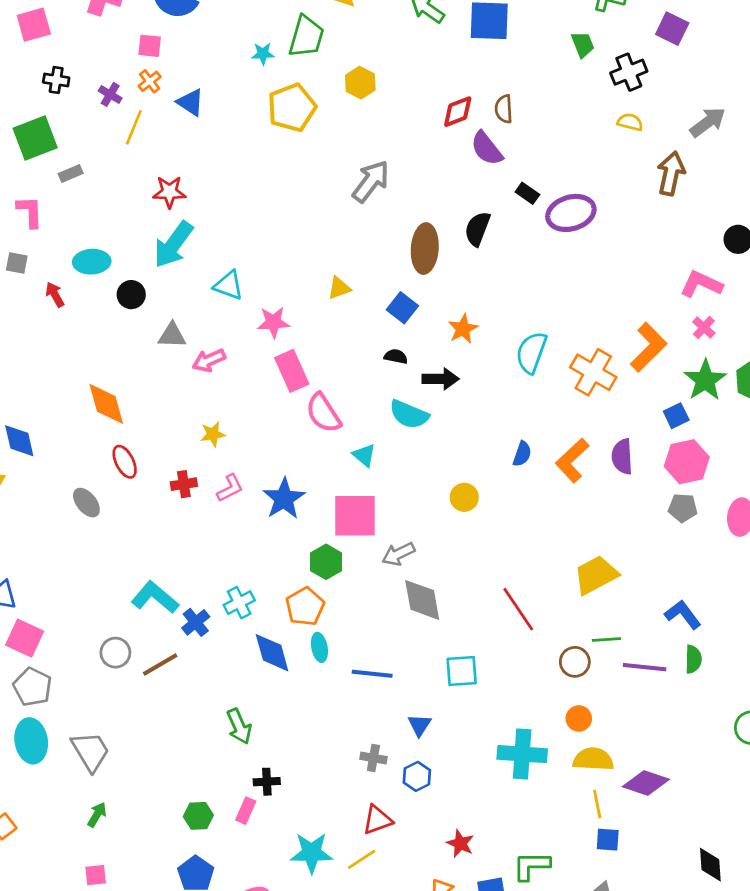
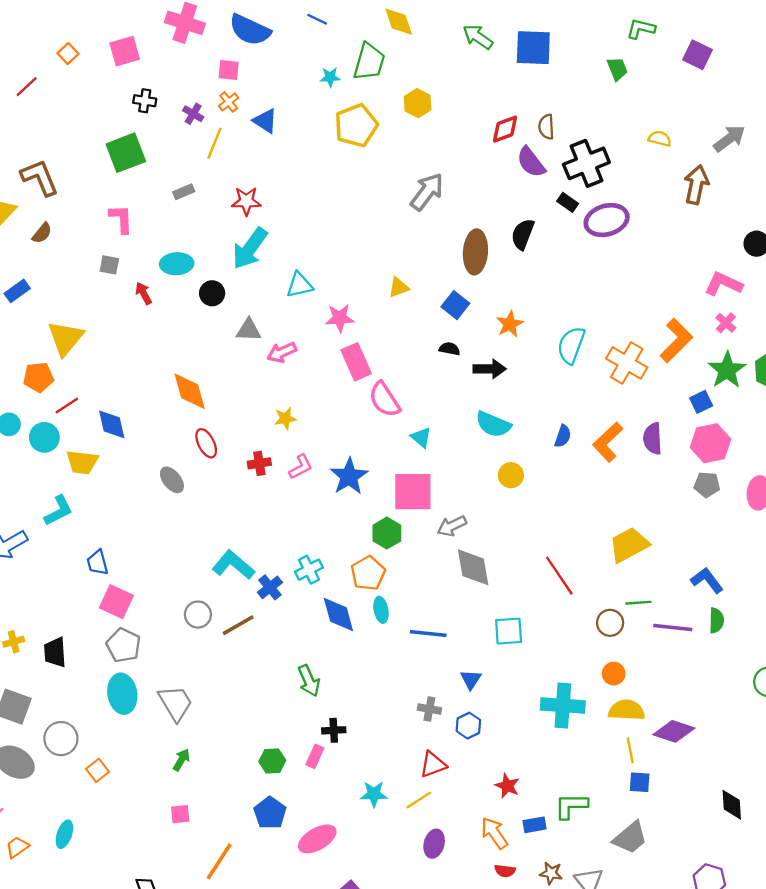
black cross: (629, 72) -> (586, 163), moved, size x1.4
gray rectangle: (71, 173) -> (184, 192), moved
cyan triangle: (229, 285) -> (299, 285), turned -32
cyan semicircle: (409, 414) -> (493, 424), moved
cyan star: (312, 853) -> (374, 794), size x0.7

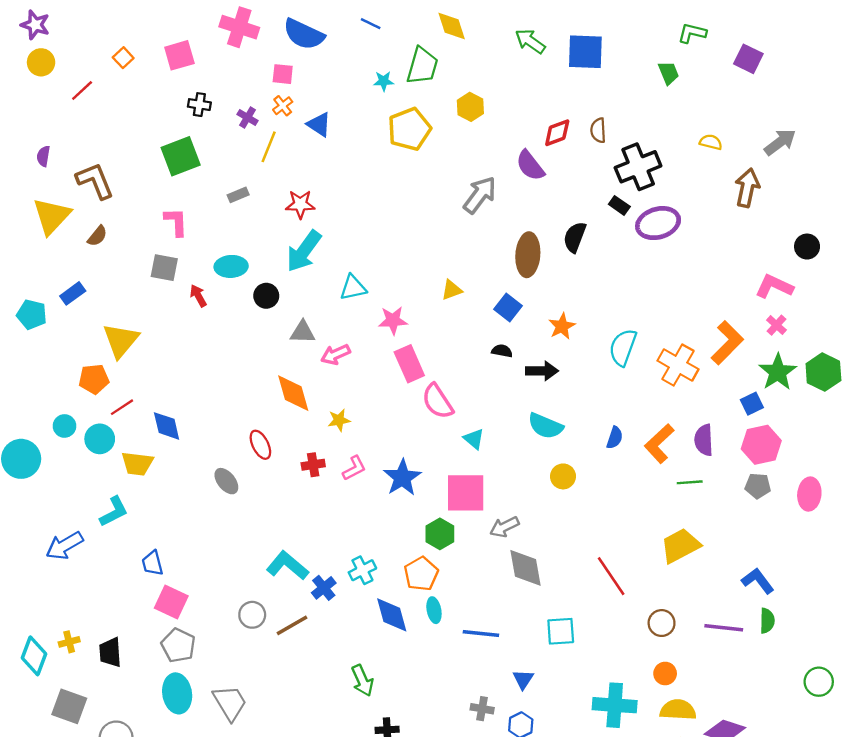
purple semicircle: (531, 162) -> (530, 166), moved
gray square: (109, 265) -> (164, 268), size x1.4
orange diamond: (190, 391) -> (293, 393), moved
green line: (638, 603) -> (690, 482), moved

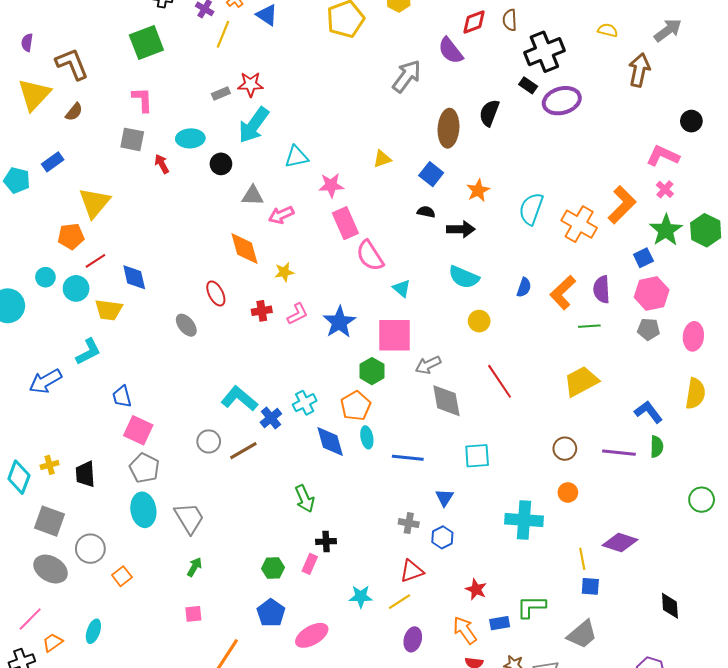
gray rectangle: (238, 195) -> (221, 94), moved
red line: (611, 576) -> (500, 381), moved
yellow semicircle: (678, 710) -> (695, 394), moved, turned 96

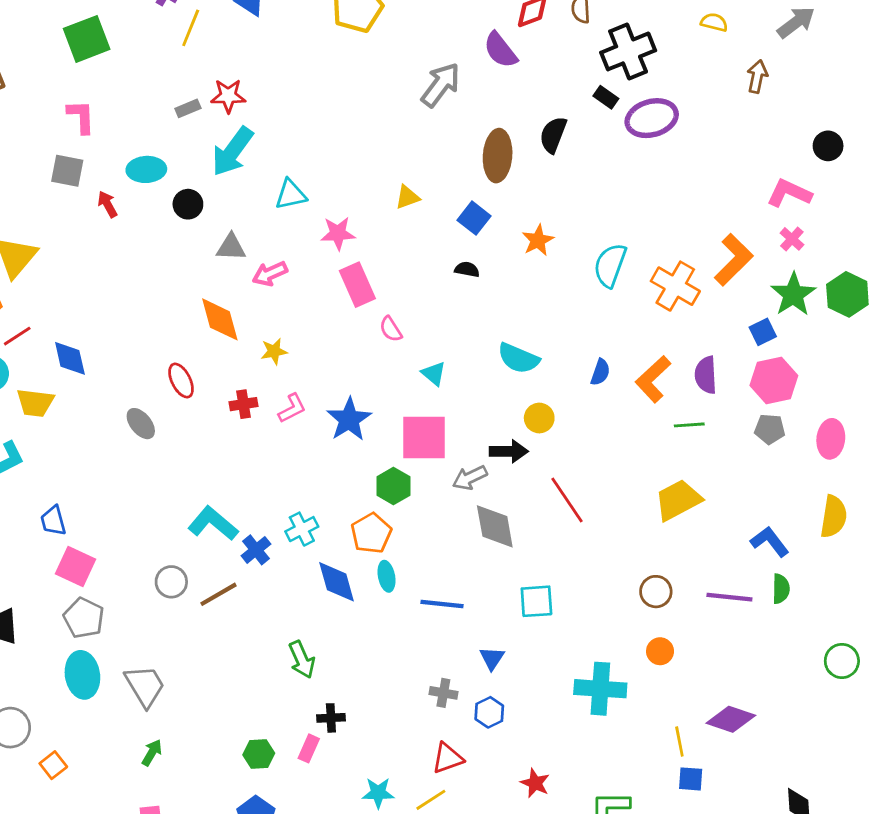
brown arrow: (639, 70) -> (757, 76), size x0.7
black arrow: (461, 229) -> (509, 451), moved
pink semicircle: (370, 256) -> (391, 329), size x0.6

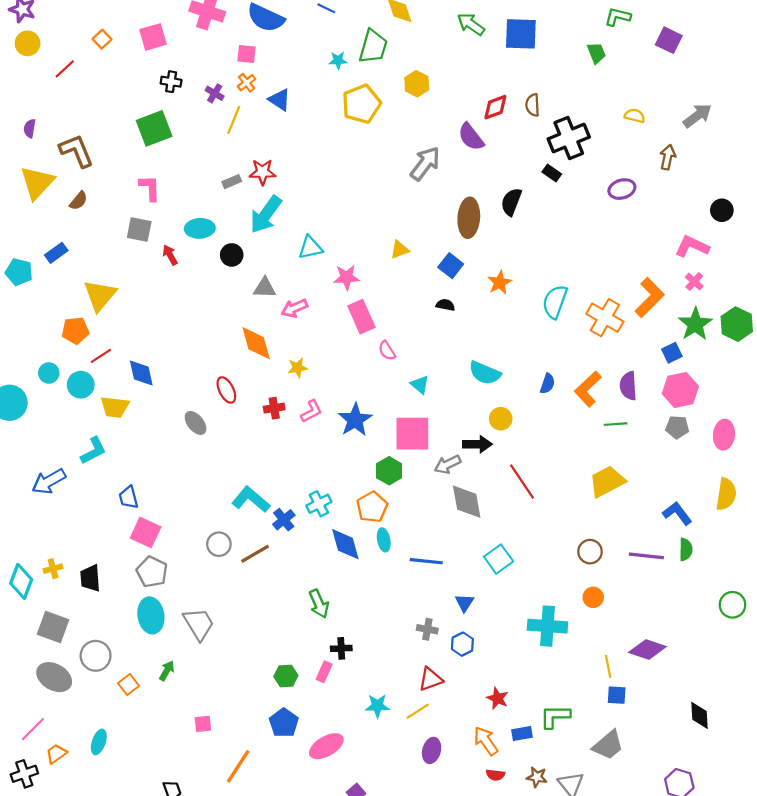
purple ellipse: (652, 118) -> (622, 189), moved, size x0.7
cyan square: (536, 601) -> (499, 559), turned -32
green arrow: (152, 753) -> (167, 671), moved

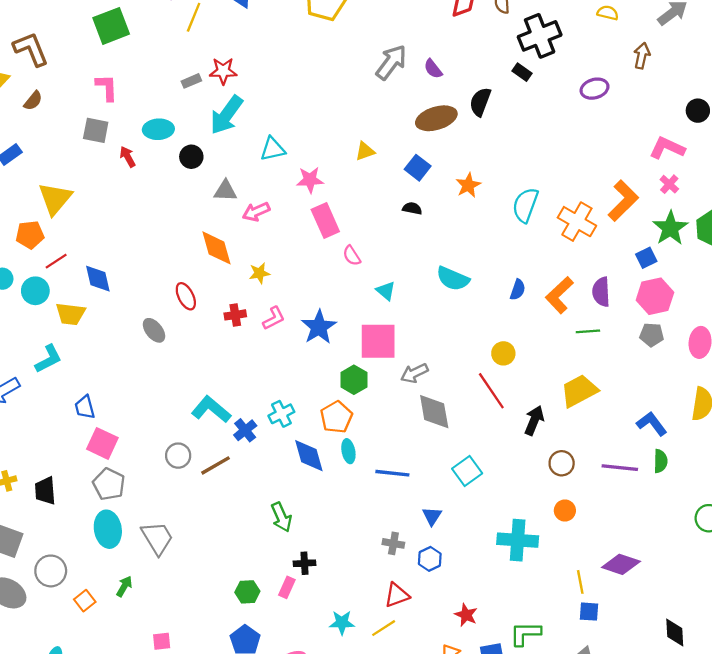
purple semicircle: (471, 137) -> (433, 69), moved, size x0.7
brown ellipse: (469, 218) -> (436, 118), turned 69
yellow circle: (501, 419) -> (503, 353), moved
black arrow: (477, 444) -> (534, 420), moved, turned -68

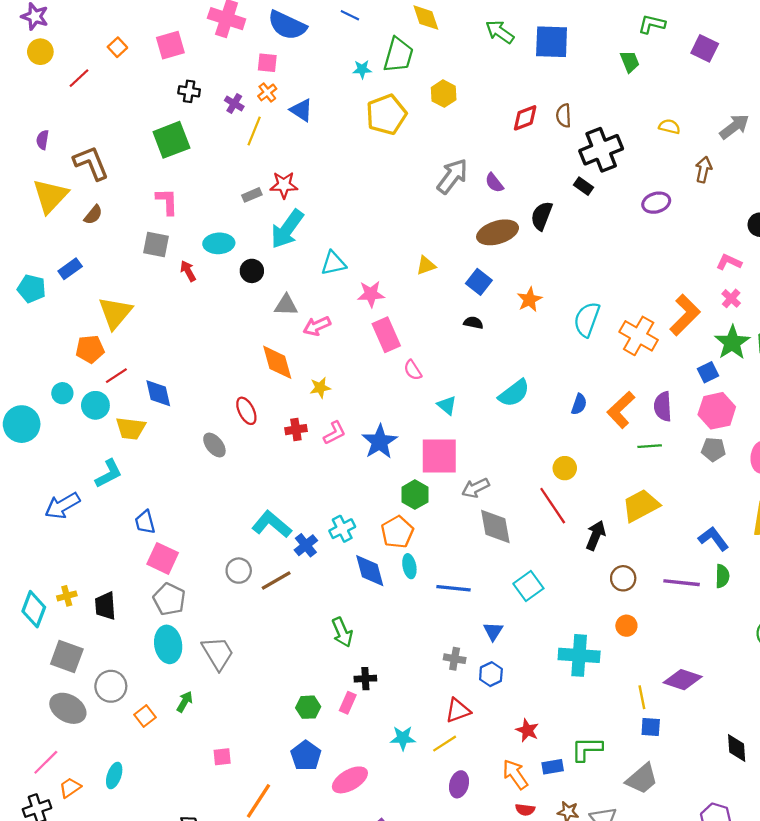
pink L-shape: (667, 148) -> (729, 262), size x0.7
cyan semicircle: (453, 279) -> (514, 393), turned -60

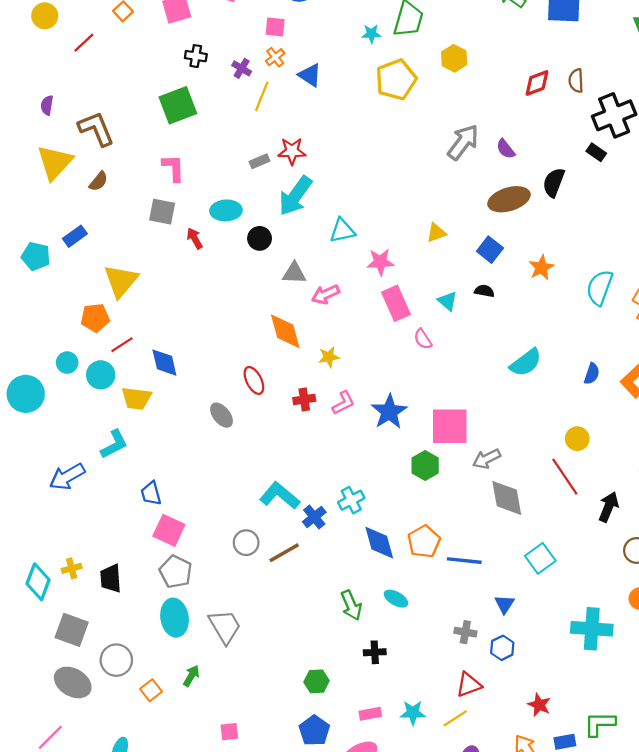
cyan triangle: (447, 405) -> (447, 301), moved
orange pentagon: (397, 532) -> (424, 542), moved
cyan ellipse: (409, 566) -> (396, 599), moved, turned -50
pink rectangle: (348, 703) -> (370, 714), moved, turned 55

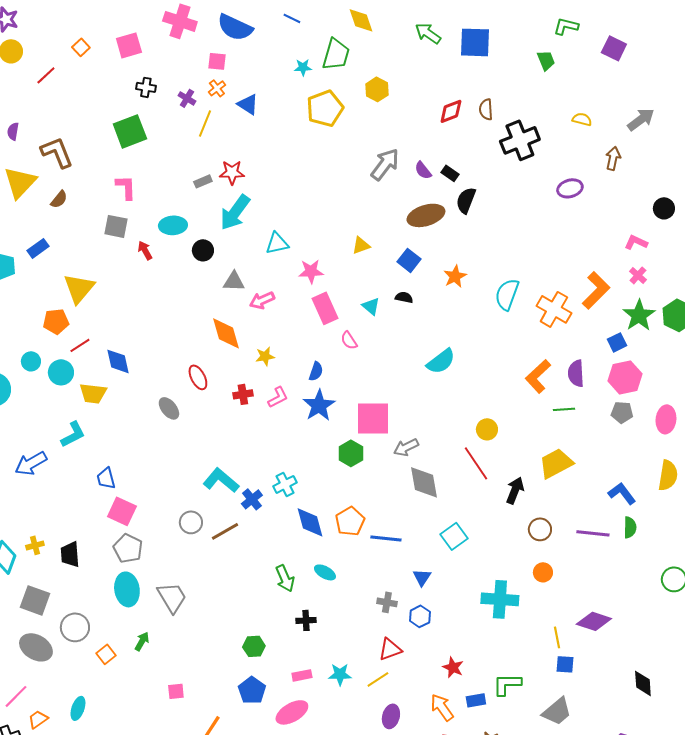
black rectangle: (596, 152) -> (450, 173), moved
blue semicircle: (592, 374) -> (316, 371), moved

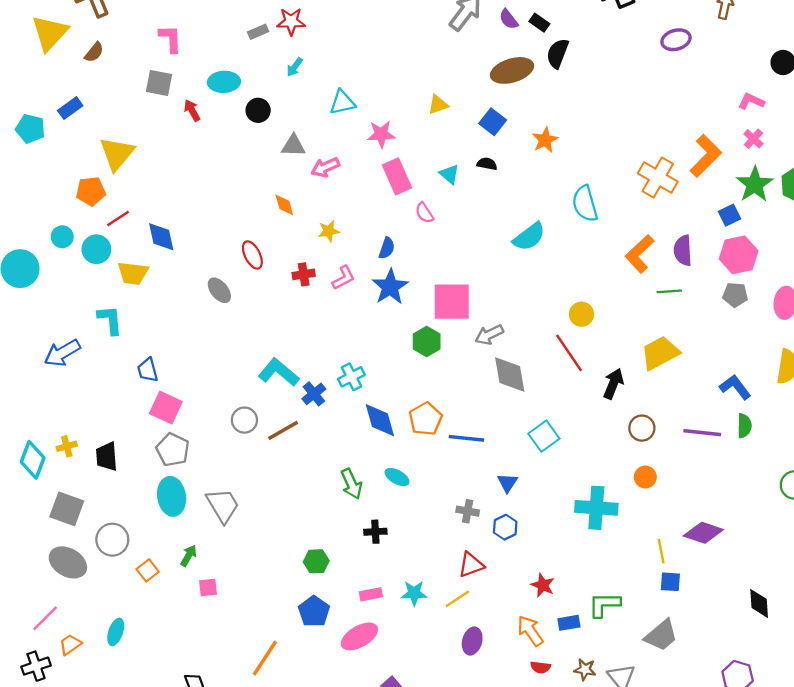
cyan arrow: (235, 212) -> (295, 67), size x0.5
cyan semicircle: (507, 294) -> (585, 204), moved, turned -36
orange diamond: (226, 333) -> (284, 205), size x0.6
cyan L-shape: (73, 434) -> (110, 320), turned -68
pink square: (176, 691) -> (208, 587), moved

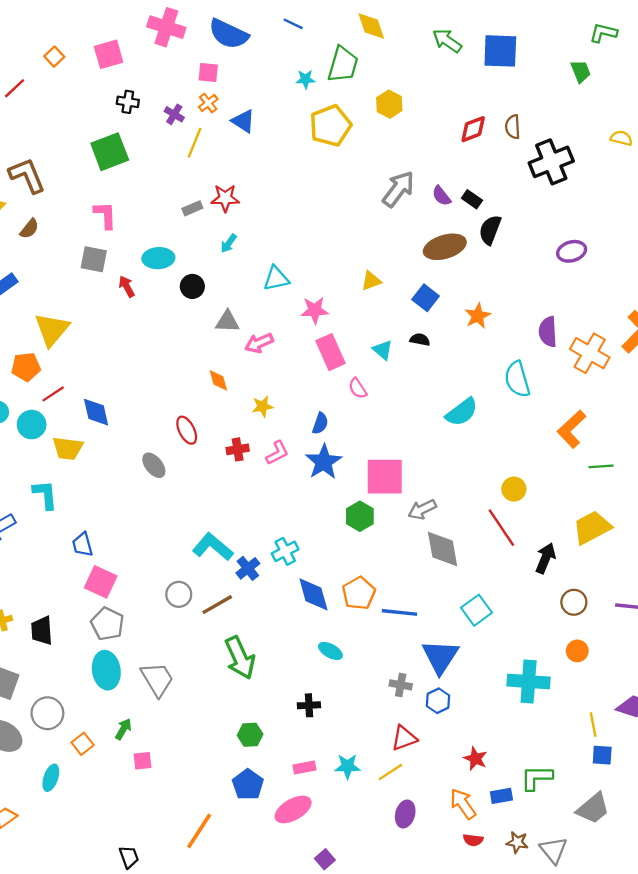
purple ellipse: (676, 40) -> (572, 251), moved
purple semicircle: (683, 250) -> (548, 332), moved
blue triangle: (507, 483) -> (440, 657), size x1.8
green arrow: (351, 484) -> (240, 658), moved, size x1.4
cyan ellipse: (116, 632) -> (51, 778), moved

